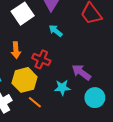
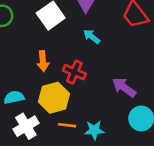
cyan star: (62, 88) -> (94, 130), moved
orange line: (35, 102) -> (67, 125), turned -32

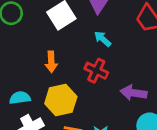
red cross: (74, 72) -> (96, 71), moved
purple arrow: (124, 87) -> (134, 93), turned -30

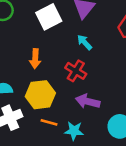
purple arrow: (134, 93) -> (88, 101), moved

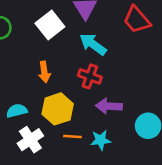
cyan arrow: (84, 42) -> (93, 44), size x1.5

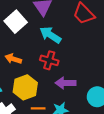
orange arrow: (44, 72) -> (13, 59), turned 119

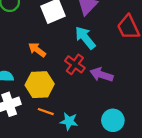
purple arrow: (66, 83) -> (102, 75), moved

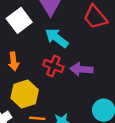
orange arrow: (37, 50) -> (14, 61), turned -120

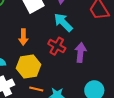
purple arrow: (81, 69) -> (80, 52), turned 84

